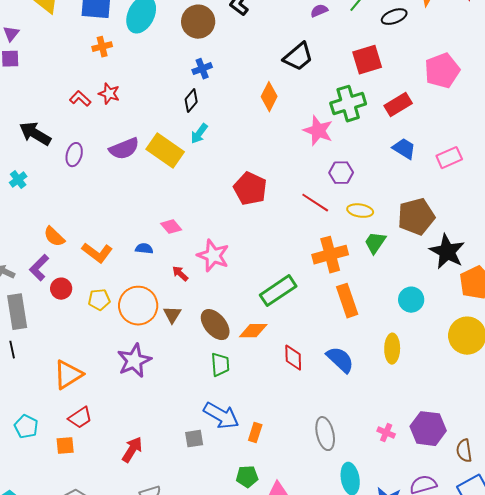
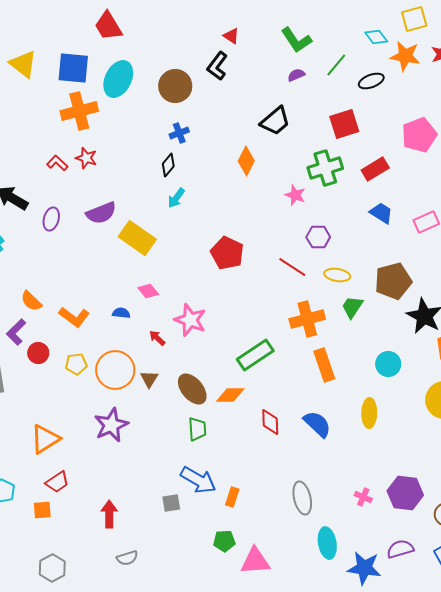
orange cross: (102, 47) -> (79, 111), size x1.8
pink star: (318, 131) -> (295, 195), size x0.7
yellow rectangle: (165, 151) -> (137, 238), moved
red arrow: (132, 450) -> (109, 514), turned -32

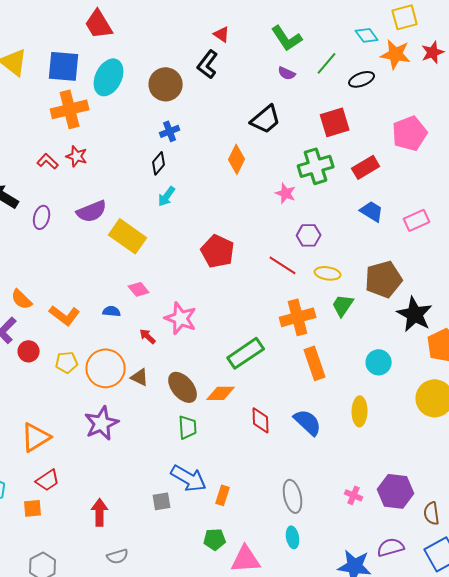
purple semicircle: (296, 75) -> (287, 73), turned -132
brown triangle: (149, 379) -> (140, 377), turned -36
cyan ellipse: (327, 543) -> (293, 537), moved, size x0.7

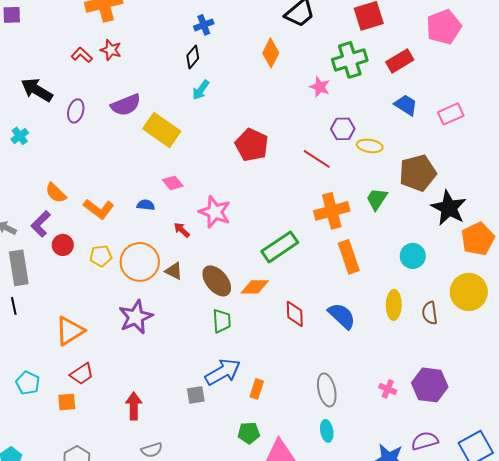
yellow ellipse: (328, 273) -> (370, 146), moved
blue arrow: (189, 478) -> (223, 372), turned -60
brown semicircle: (432, 513) -> (430, 313), moved

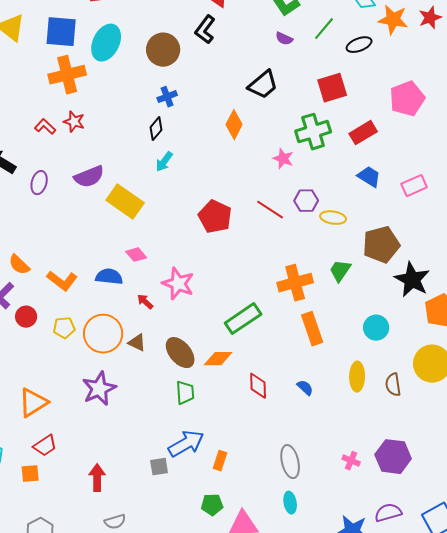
red line: (317, 159) -> (270, 210), moved
blue semicircle: (146, 205) -> (109, 277), size x1.5
blue semicircle: (342, 316) -> (305, 388), size x0.6

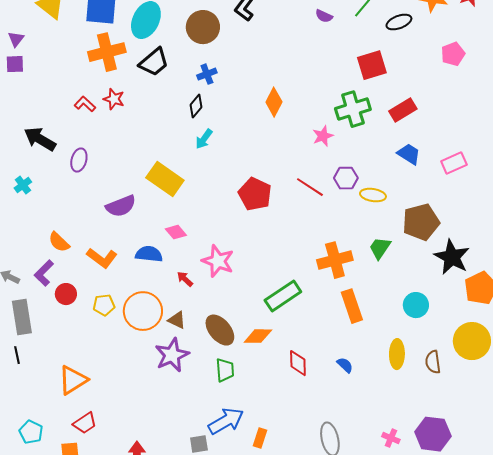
black trapezoid: (263, 85) -> (154, 62), moved
pink pentagon: (407, 99) -> (453, 54), moved, size x0.7
pink star: (283, 159) -> (323, 136), turned 30
purple semicircle: (89, 177) -> (121, 206), moved
purple star: (99, 389) -> (172, 355), moved

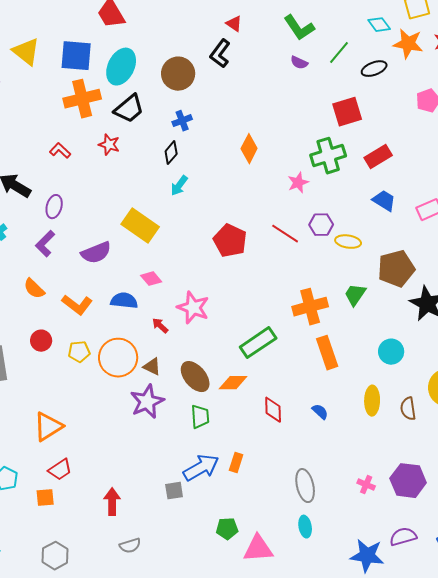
red star: (114, 99) -> (109, 145), moved
purple L-shape: (44, 273) -> (45, 244), moved
orange rectangle: (260, 438) -> (236, 463), moved

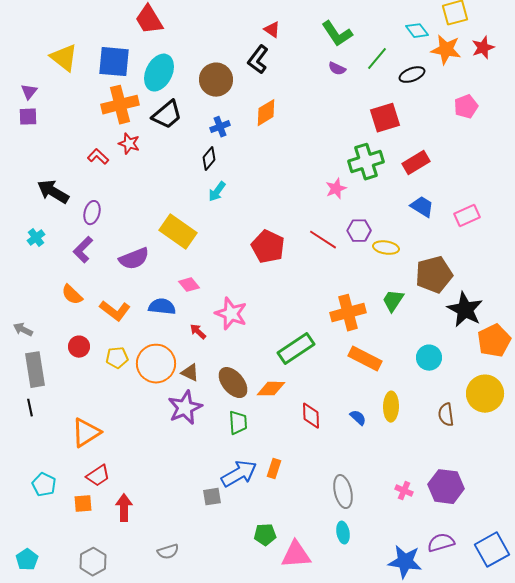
red star: (109, 145) -> (129, 144), moved
orange diamond: (249, 149) -> (266, 113), moved, turned 32
orange rectangle: (327, 353) -> (365, 359), turned -44
yellow ellipse: (372, 401) -> (391, 407), moved
red arrow: (112, 502) -> (124, 508), moved

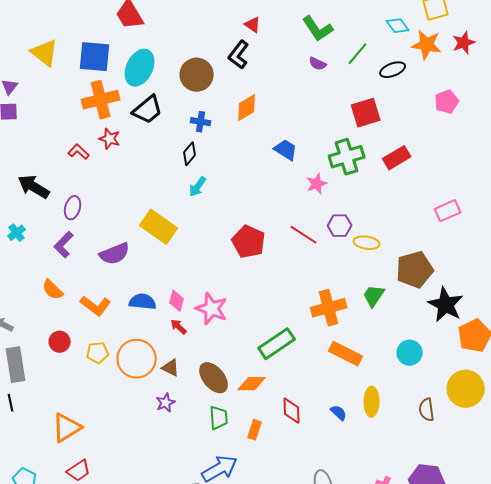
blue cross: (220, 127) -> (201, 122), turned 30
blue trapezoid: (422, 207) -> (286, 150), moved
pink diamond: (189, 285) -> (177, 301), moved, turned 55
purple star: (185, 408) -> (166, 403), size x0.6
orange rectangle: (274, 469) -> (255, 430), moved

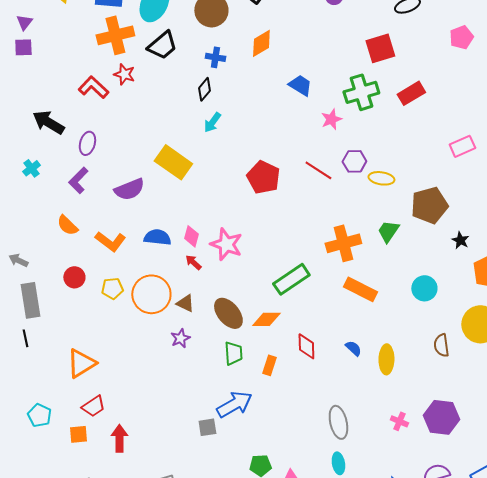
red L-shape: (79, 152) -> (93, 87), size x1.4
black star: (446, 305) -> (460, 240), size x0.5
yellow ellipse: (372, 402) -> (386, 359), moved

